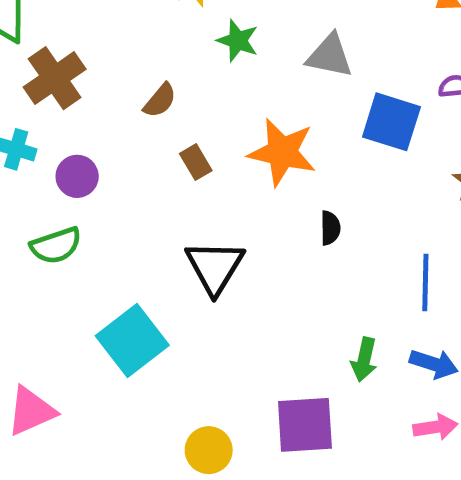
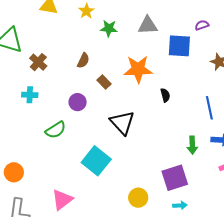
brown cross: (55, 78) -> (38, 62), size x0.7
purple circle: (77, 176) -> (78, 102), moved

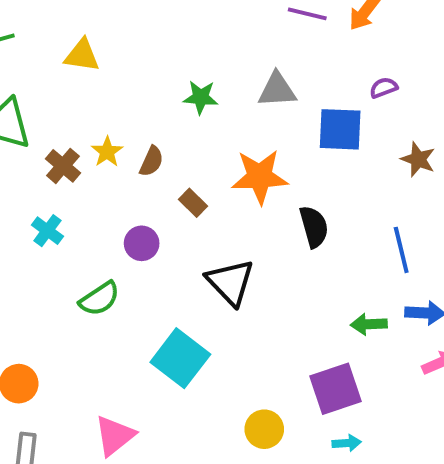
yellow star: (86, 11) -> (107, 152), moved
cyan cross: (30, 95) -> (47, 231), turned 35
black semicircle: (165, 95) -> (314, 227), size x1.5
green arrow: (192, 145) -> (369, 324), turned 90

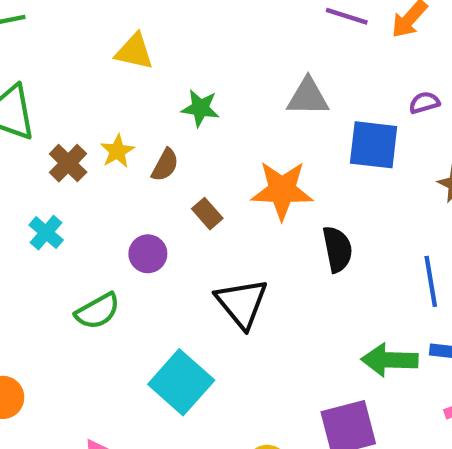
yellow triangle: (82, 55) -> (134, 52), moved
green star: (201, 97) -> (200, 108), moved
green arrow: (369, 324) -> (390, 360), size x1.4

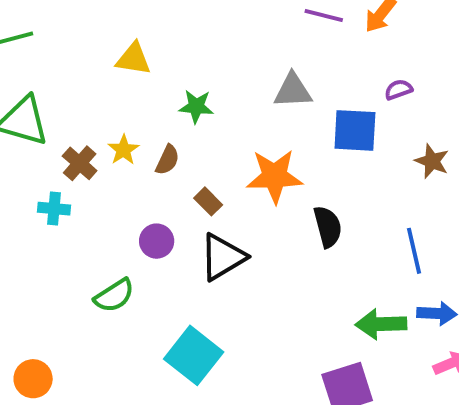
cyan cross: (46, 233) -> (54, 209), moved, turned -32
black triangle: (242, 303) -> (223, 257), moved, turned 42

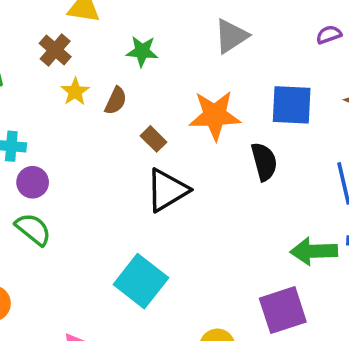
gray triangle: (293, 91) -> (231, 36), turned -30
blue square: (355, 130) -> (292, 105), moved
brown cross: (80, 163) -> (55, 50), moved
purple circle: (157, 241) -> (33, 182), moved
green semicircle: (114, 296) -> (33, 229), moved, turned -108

